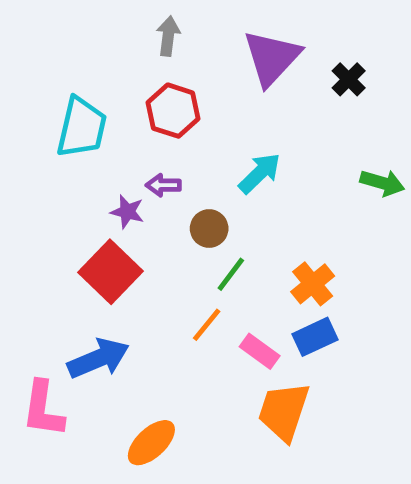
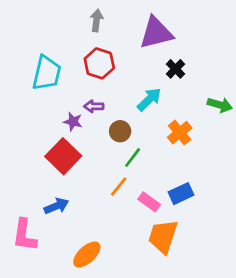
purple triangle: (272, 58) -> (156, 33), turned 33
black cross: (349, 79) -> (175, 69), moved
orange cross: (313, 284) -> (180, 133), moved
blue arrow: (98, 358) -> (56, 206), size x0.7

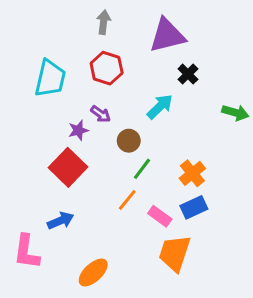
purple arrow: (94, 106) -> (101, 114), turned -144
purple star: (73, 122) -> (78, 130), turned -30
orange cross: (180, 133) -> (192, 173), moved

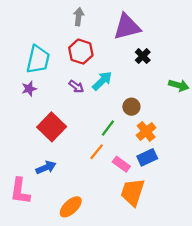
cyan arrow: (160, 107) -> (102, 81), moved
purple star: (78, 130) -> (29, 89), moved
brown circle: (129, 141) -> (131, 107), moved

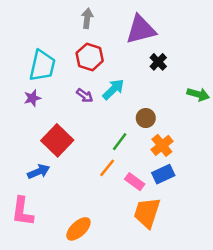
blue arrow: (46, 167) -> (39, 172), moved

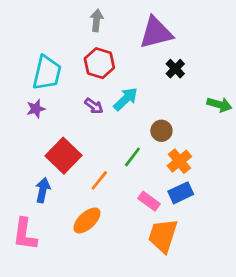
orange line: (107, 168) -> (99, 180), moved
blue arrow: (39, 172) -> (43, 190), turned -55
orange ellipse: (78, 229) -> (87, 220), moved

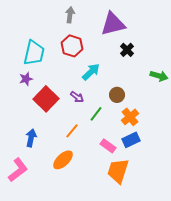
purple arrow: (94, 106) -> (77, 97), moved
red square: (63, 156) -> (46, 99), moved
pink L-shape: (25, 234) -> (18, 170), turned -135

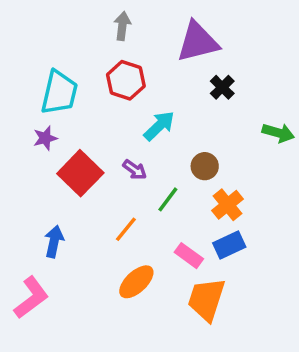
orange ellipse: (63, 160) -> (136, 282), moved

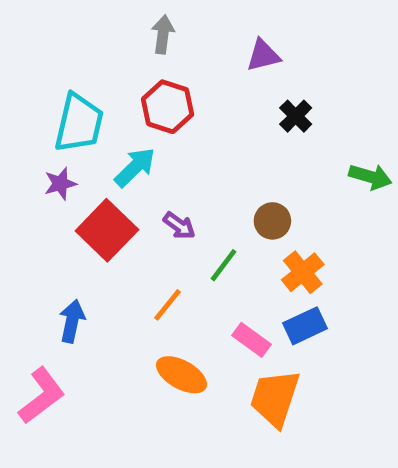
purple triangle: (198, 42) -> (263, 55), size x0.6
cyan arrow: (159, 126) -> (135, 167), moved
orange ellipse: (136, 282) -> (182, 375), turned 72

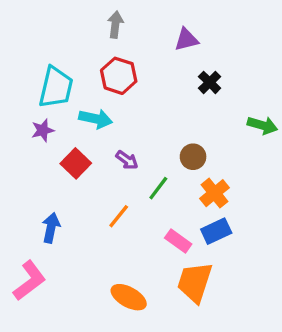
cyan arrow: (135, 167) -> (96, 119), turned 56
red square: (107, 230) -> (76, 163), size x0.7
orange ellipse: (182, 375) -> (129, 297), moved

